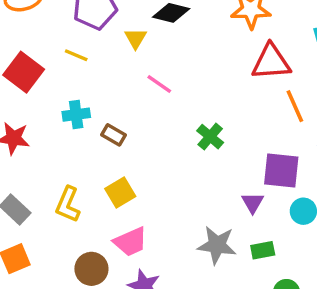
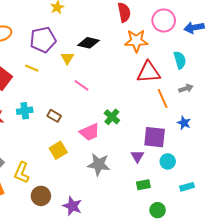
cyan cross: (76, 115) -> (25, 111), moved
yellow L-shape: (68, 204) -> (22, 173), moved
pink trapezoid: (130, 242) -> (90, 132), moved
gray star: (217, 245) -> (99, 164), moved

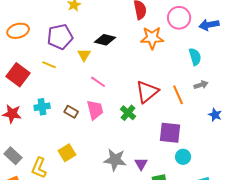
red triangle: (148, 72) -> (147, 92), moved, turned -35
blue star: (184, 123) -> (215, 115), moved
pink trapezoid: (90, 132) -> (95, 110), moved, turned -80
yellow square: (58, 150) -> (67, 153), moved
purple triangle: (137, 156) -> (141, 164), moved

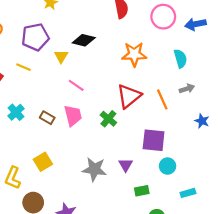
orange star: (152, 38) -> (134, 54), moved
cyan cross: (42, 107) -> (16, 112), turned -35
purple triangle: (141, 164) -> (126, 165), moved

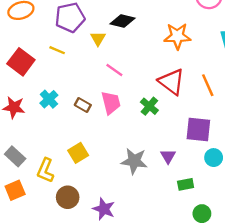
red triangle: (129, 96) -> (172, 82), turned -44

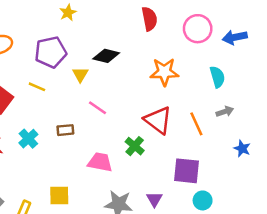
pink trapezoid: (111, 103) -> (100, 162), moved, turned -65
brown rectangle: (83, 105) -> (65, 130), moved, turned -35
yellow square: (78, 153) -> (59, 196), turned 30

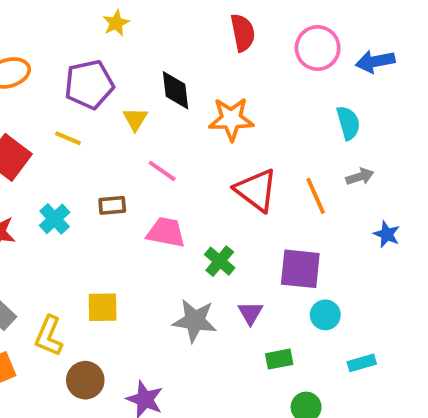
black diamond: (106, 56) -> (176, 90), turned 70
orange star: (164, 72) -> (231, 119), moved
green cross: (135, 146) -> (220, 261), moved
pink trapezoid: (100, 162) -> (166, 232), moved

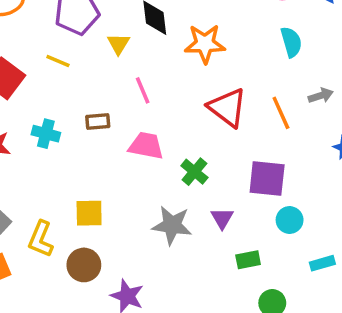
cyan semicircle: (348, 123) -> (291, 42), moved
pink line: (162, 171) -> (143, 90), turned 32
cyan cross: (55, 219) -> (46, 134), turned -32
brown circle: (85, 380) -> (84, 265), moved

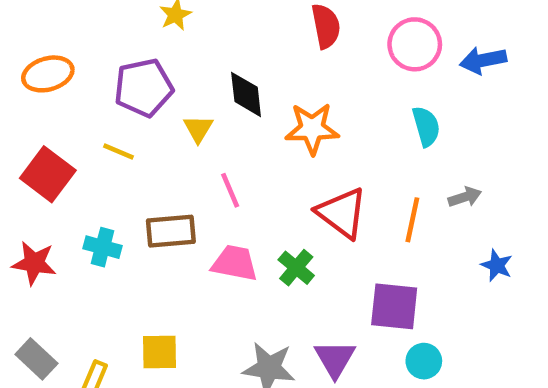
orange line: (281, 113) -> (412, 220), turned 36
brown rectangle: (98, 121) -> (171, 231), size x1.5
green cross: (194, 172) -> (296, 268), moved
purple triangle: (222, 218) -> (335, 359), size x1.4

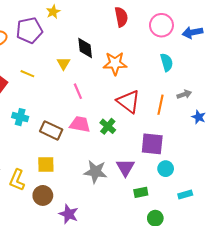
purple pentagon: (144, 88) -> (29, 30), moved
brown rectangle: (171, 231) -> (51, 130), moved, turned 30
blue star: (497, 265) -> (199, 117), moved

